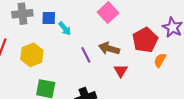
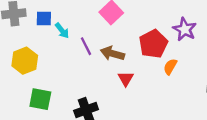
purple line: (86, 55) -> (86, 46), moved

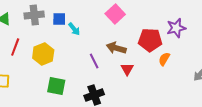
purple star: (185, 29) -> (176, 28), turned 30
red pentagon: (153, 44) -> (150, 40), turned 30
purple line: (86, 46) -> (94, 61), moved

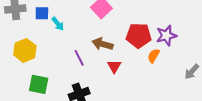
purple star: (176, 28) -> (166, 36), moved

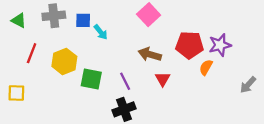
purple line: (79, 58) -> (125, 81), moved
green square: (39, 84) -> (91, 79), moved

